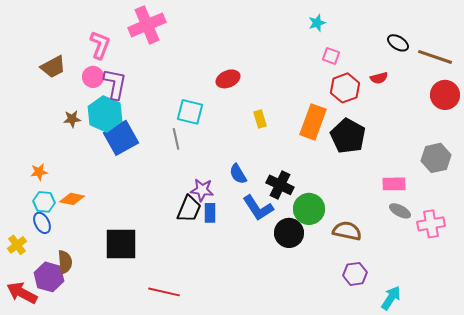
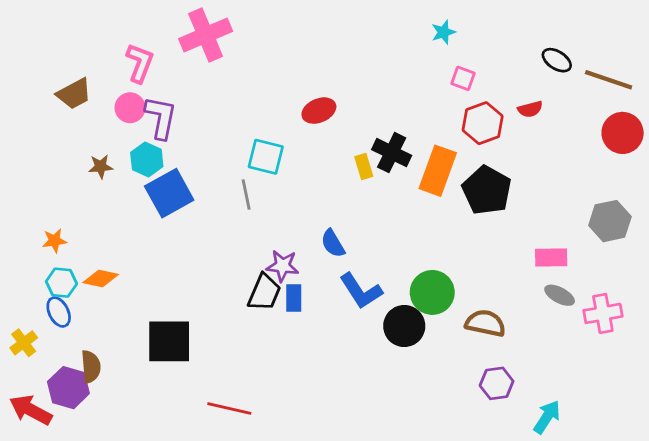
cyan hexagon: (105, 114) -> (147, 160), size x0.7
black cross: (280, 185) -> (392, 153), moved

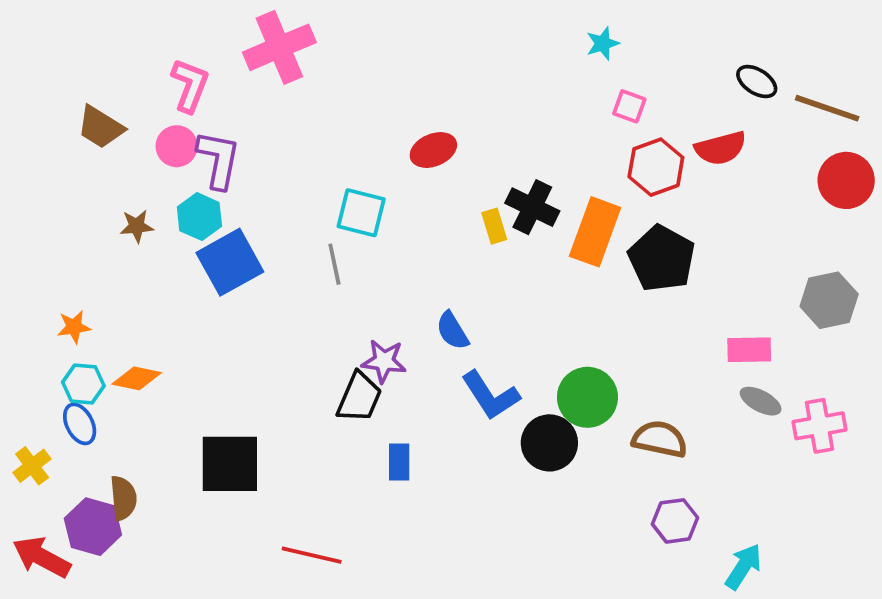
brown trapezoid: (74, 94) -> (101, 127), turned 60
red semicircle: (530, 109) -> (721, 148), size x1.5
blue rectangle: (294, 298) -> (399, 462), moved

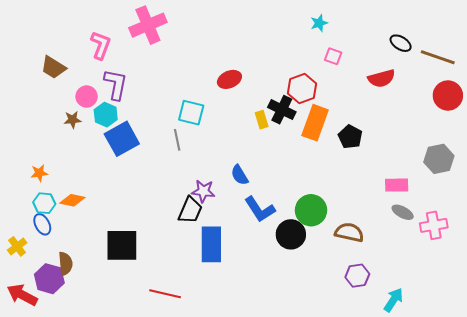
pink circle: (177, 146) -> (87, 97), moved
red hexagon: (656, 167) -> (302, 88), moved
black pentagon: (662, 258) -> (350, 137), size x0.7
blue rectangle: (399, 462) -> (211, 244), size x1.8

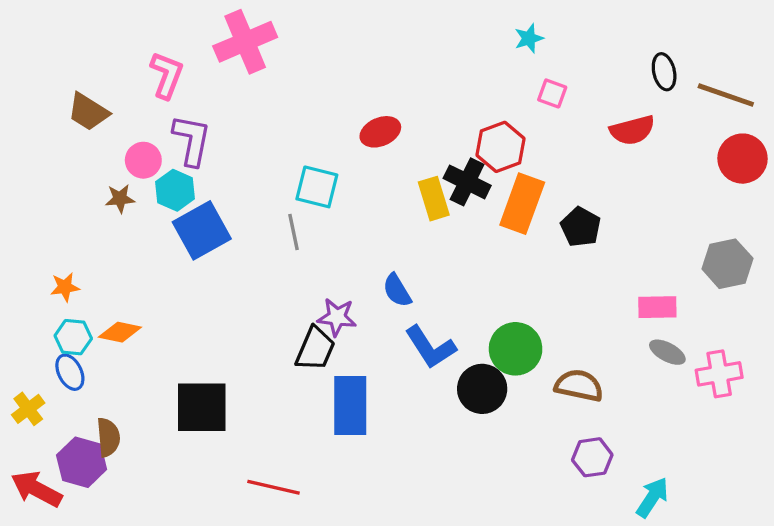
black ellipse: (401, 43) -> (664, 72), turned 45
yellow rectangle: (262, 120) -> (434, 199), size x1.4

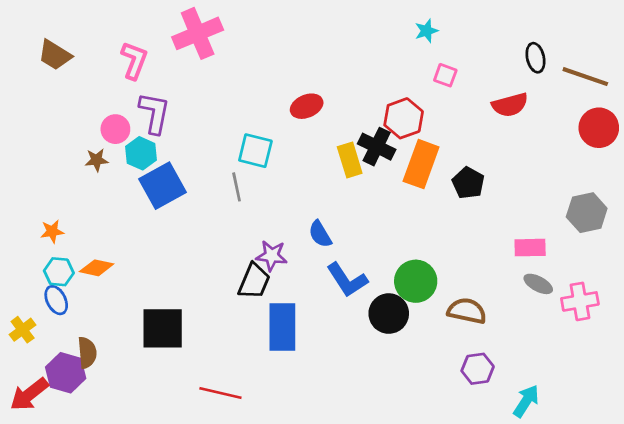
brown trapezoid: (88, 112) -> (55, 55), moved
red arrow: (37, 489) -> (29, 394), turned -66

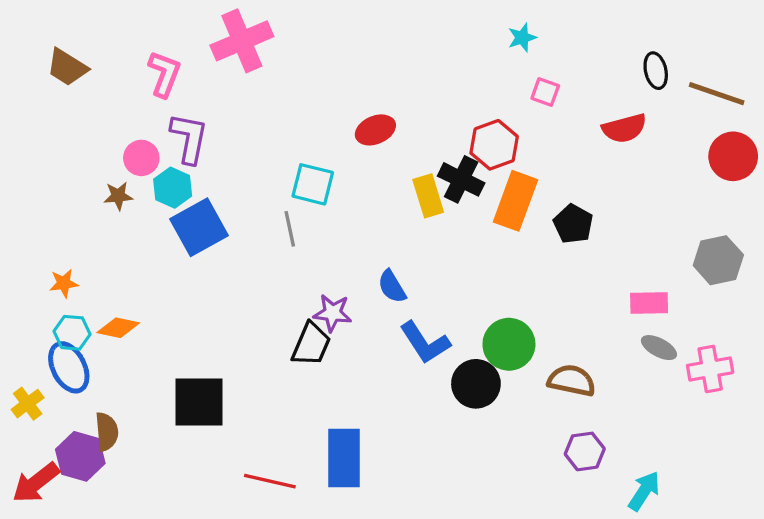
blue ellipse: (56, 300) -> (69, 367), size x1.4
blue rectangle: (282, 327) -> (344, 458), moved

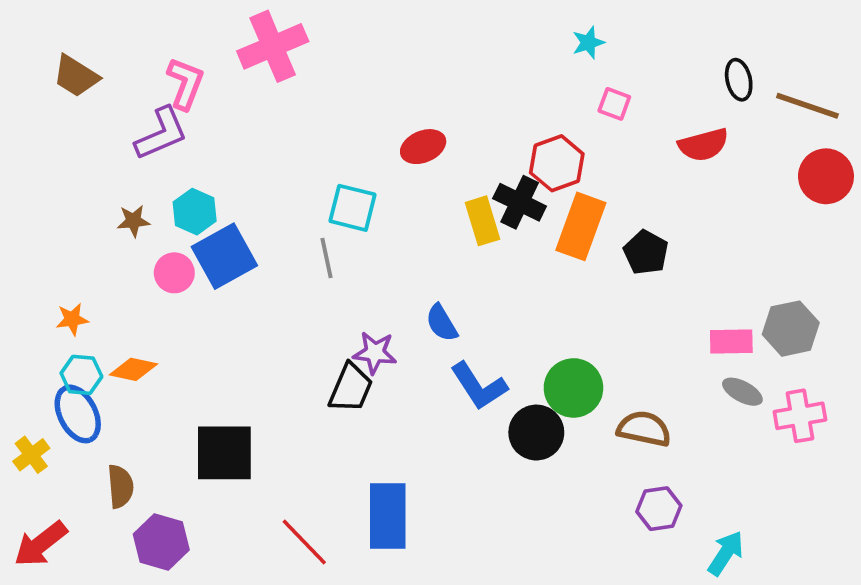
purple L-shape: (189, 138) -> (161, 134), moved, turned 56
pink circle: (141, 158) -> (174, 273), moved
gray hexagon: (718, 260) -> (791, 329), moved
purple hexagon: (80, 456) -> (161, 542), moved
red line: (270, 481) -> (304, 542), turned 33

